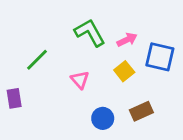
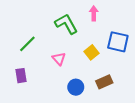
pink arrow: (127, 40) -> (94, 13), moved, turned -64
purple rectangle: (14, 98) -> (21, 76), moved

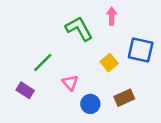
green line: (27, 44) -> (43, 63), moved
pink triangle: (59, 59) -> (70, 83), moved
purple rectangle: (21, 76) -> (25, 90), turned -48

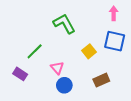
pink arrow: (112, 16) -> (114, 13), moved
blue circle: (90, 104) -> (64, 85), moved

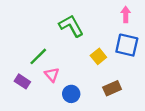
pink triangle: (57, 68) -> (52, 75), moved

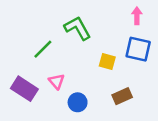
green line: (38, 56) -> (43, 49), moved
yellow square: (98, 56) -> (107, 62), turned -35
purple rectangle: (22, 81) -> (24, 89), size x1.5

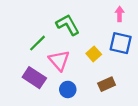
yellow square: (107, 62) -> (94, 54), turned 32
pink triangle: (57, 81) -> (59, 60), moved, size x1.5
purple rectangle: (24, 89) -> (34, 78), moved

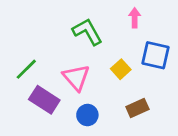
pink arrow: (120, 14) -> (135, 18), moved
green line: (38, 43) -> (26, 69), moved

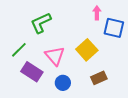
green L-shape: (87, 32) -> (41, 23), moved, turned -85
blue square: (155, 55) -> (114, 28), moved
yellow square: (121, 69) -> (87, 50), size x1.5

